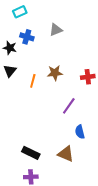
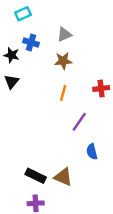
brown star: (55, 73) -> (63, 61), moved
orange line: (33, 81) -> (63, 93), moved
brown triangle: (66, 154) -> (63, 177), moved

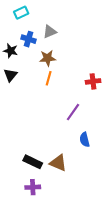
gray triangle: (64, 34) -> (50, 32), moved
brown star: (63, 61) -> (48, 58), moved
orange line: (63, 93) -> (49, 78), moved

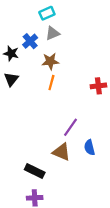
cyan rectangle: (21, 13) -> (47, 13), moved
blue cross: (29, 39) -> (30, 41), turned 32
purple line: (73, 112) -> (70, 127), moved
brown triangle: (58, 163) -> (62, 152), moved

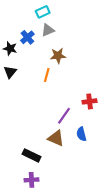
brown star: (50, 61) -> (58, 56), moved
red cross: (98, 86) -> (90, 101), moved

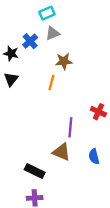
red cross: (90, 101) -> (98, 112), turned 32
purple line: (64, 116) -> (70, 127), turned -30
blue semicircle: (81, 134) -> (94, 156), moved

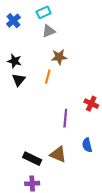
blue cross: (30, 41) -> (13, 21), moved
black star: (11, 53) -> (15, 61), moved
black triangle: (11, 79) -> (19, 80), moved
brown triangle: (62, 152) -> (58, 154), moved

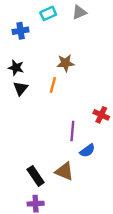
blue cross: (13, 21) -> (21, 31), moved, turned 32
gray triangle: (49, 31) -> (79, 12), moved
blue semicircle: (87, 145) -> (87, 151), moved, turned -112
black rectangle: (32, 159) -> (36, 176), turned 30

